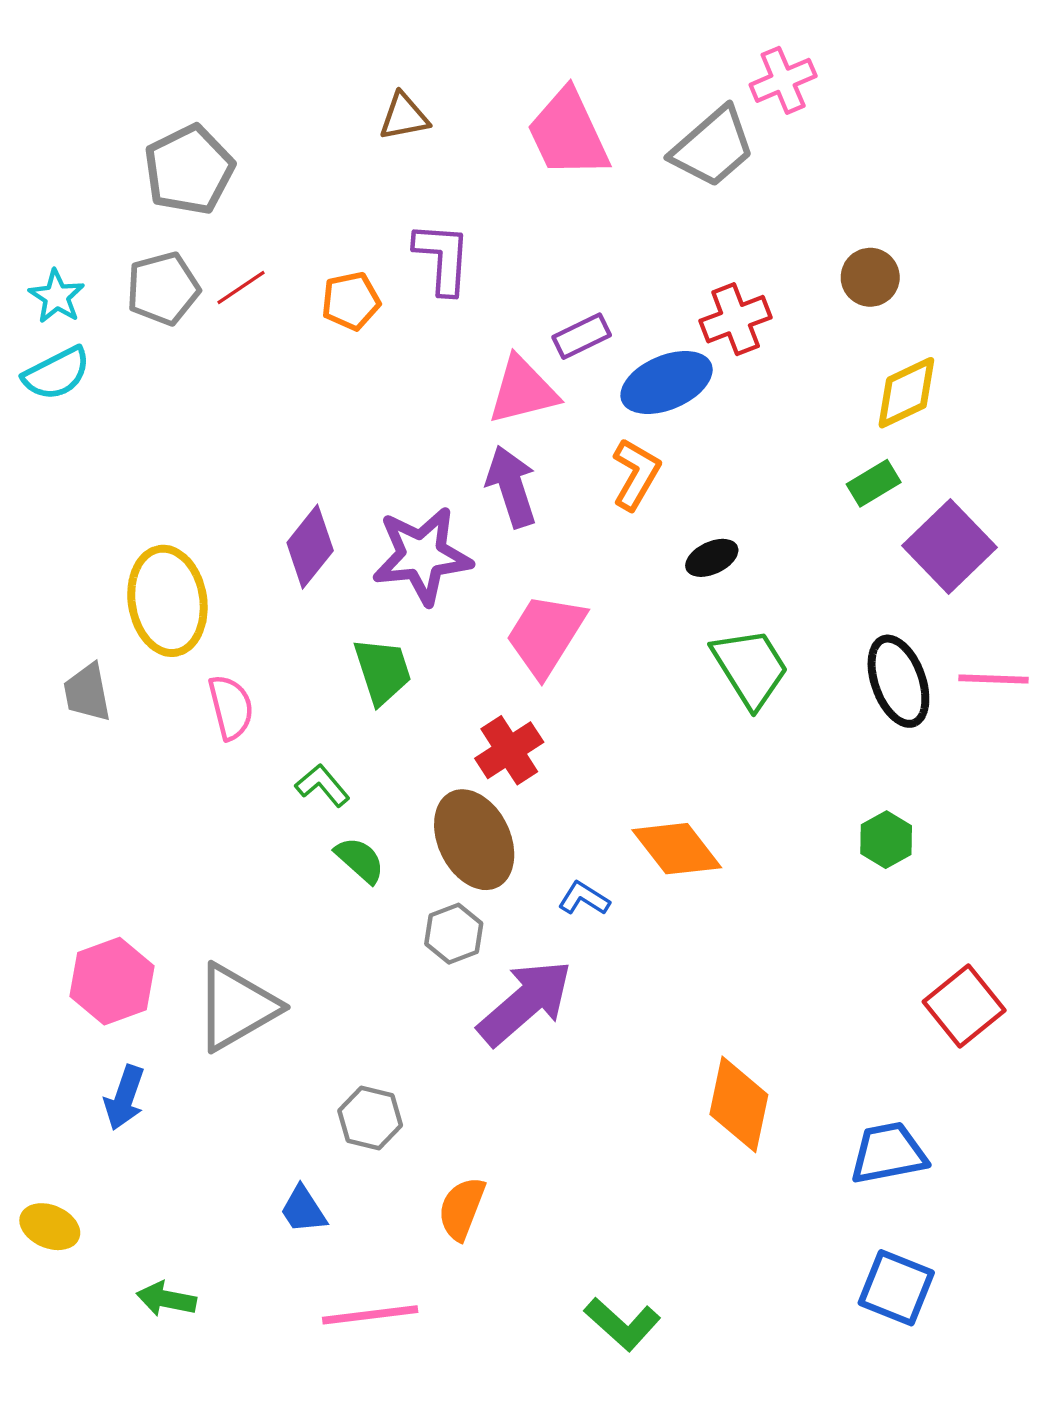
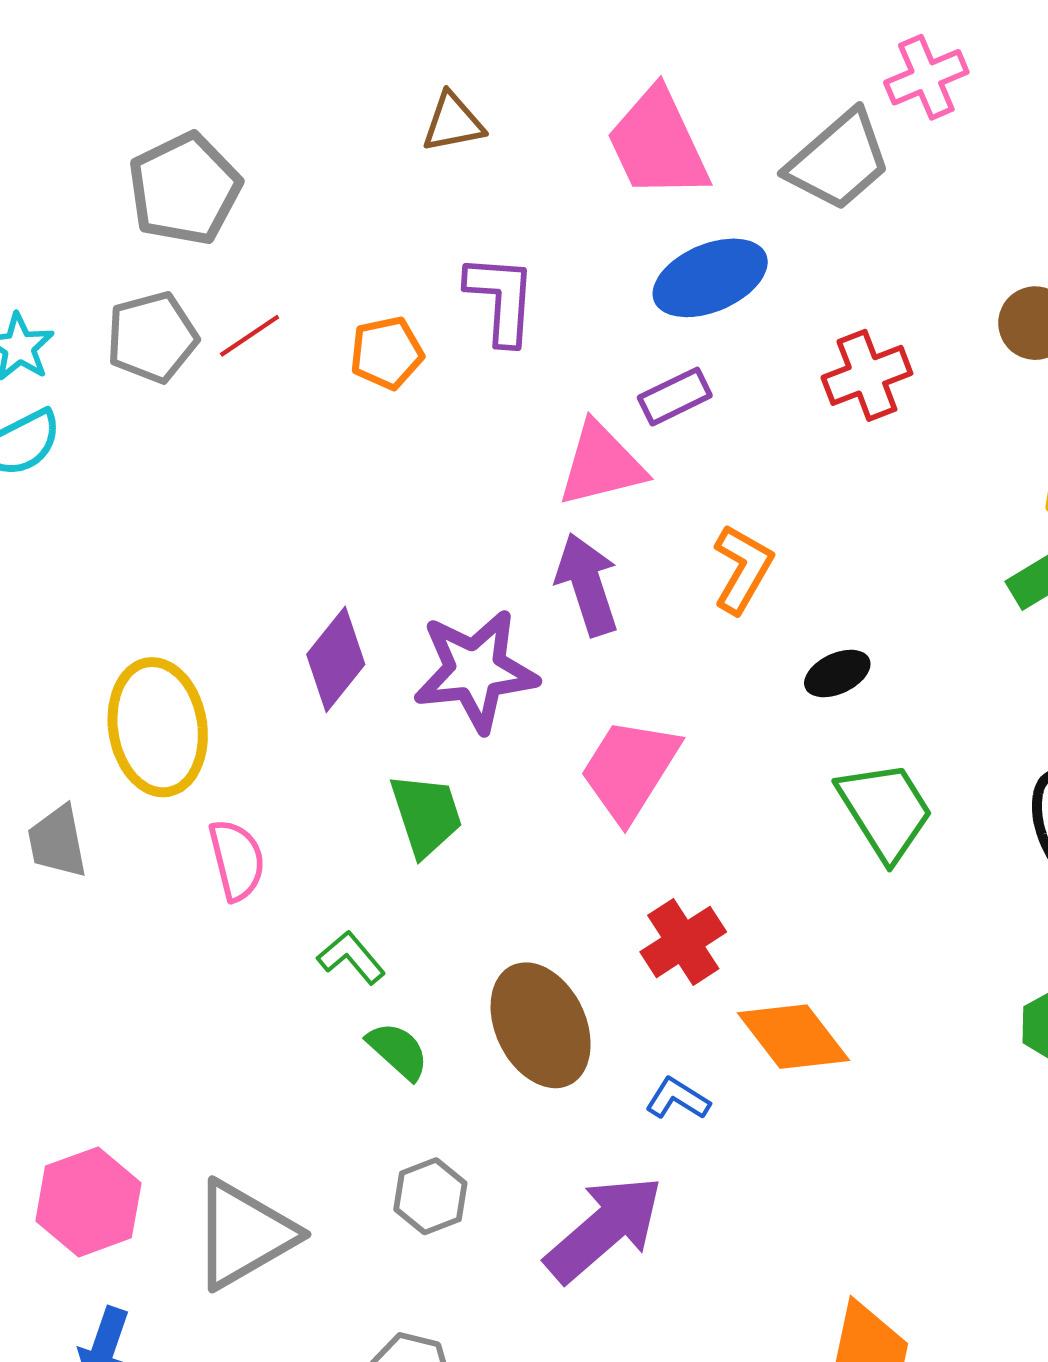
blue ellipse: (667, 382) -> (710, 278), moved
red cross: (509, 750) -> (683, 942), moved
gray hexagon: (454, 934) -> (430, 1196), moved

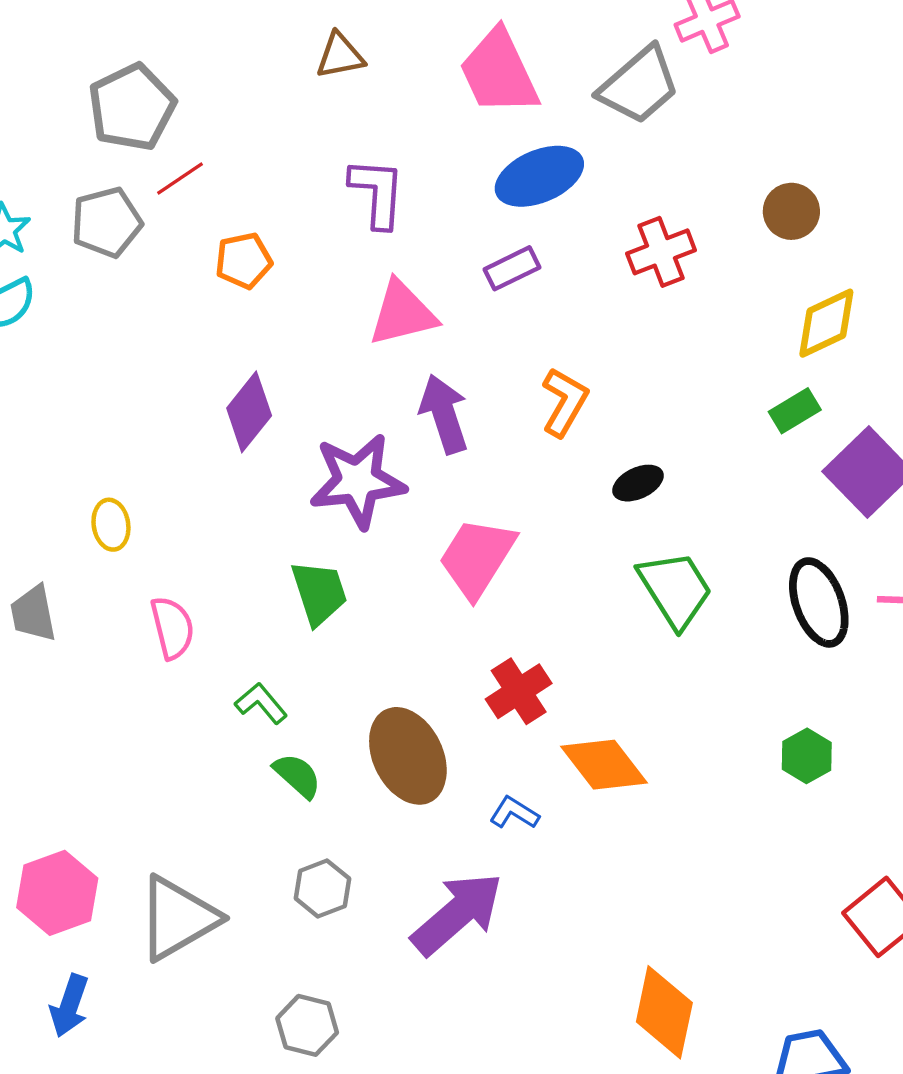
red line: (250, 336) -> (180, 178), moved
orange pentagon: (387, 353) -> (244, 261), moved
pink triangle: (601, 464) -> (402, 313), moved
purple diamond: (336, 659) -> (249, 412), moved
yellow ellipse: (158, 727) -> (111, 525), size x0.5

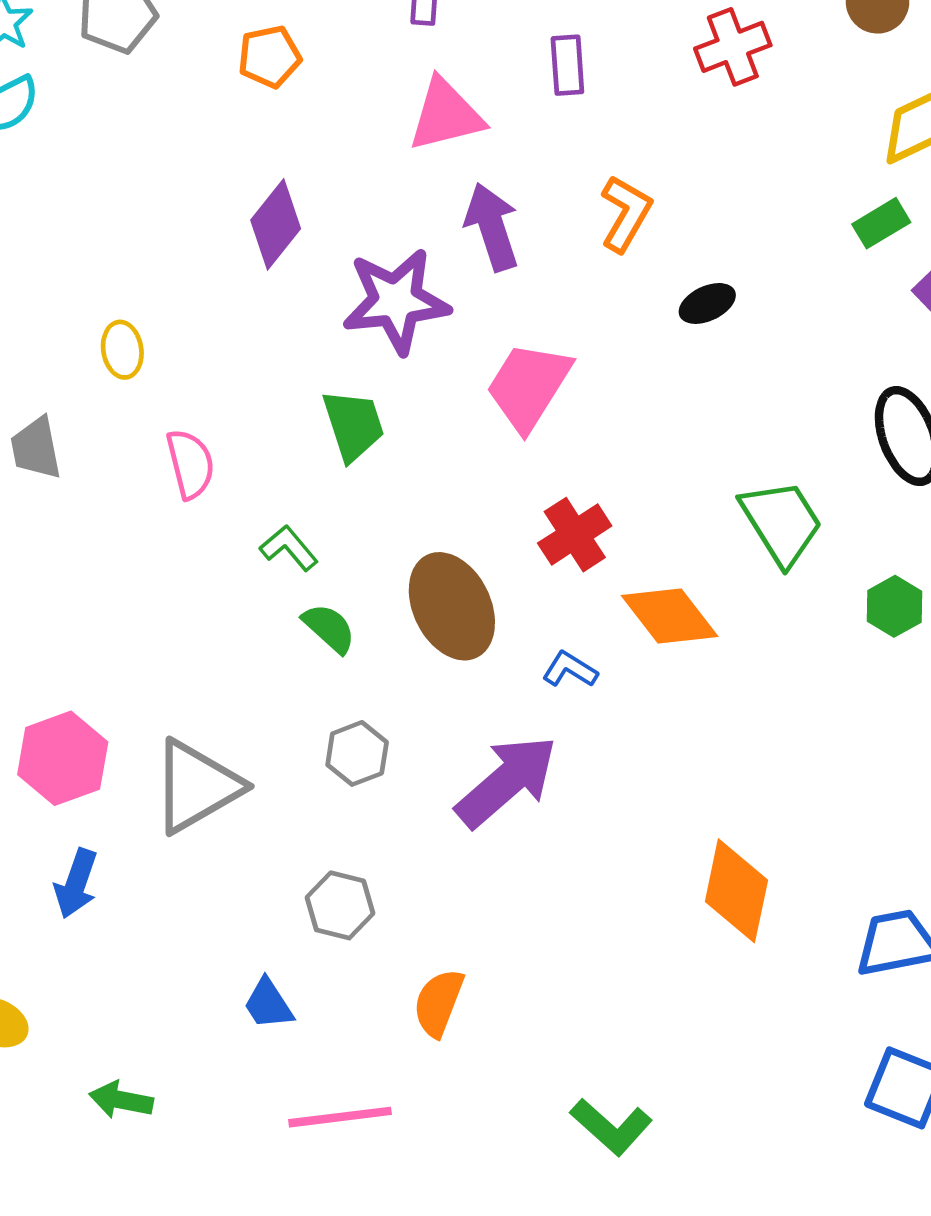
purple rectangle: (512, 268) -> (567, 65), turned -68
green trapezoid: (675, 589) -> (781, 522), moved

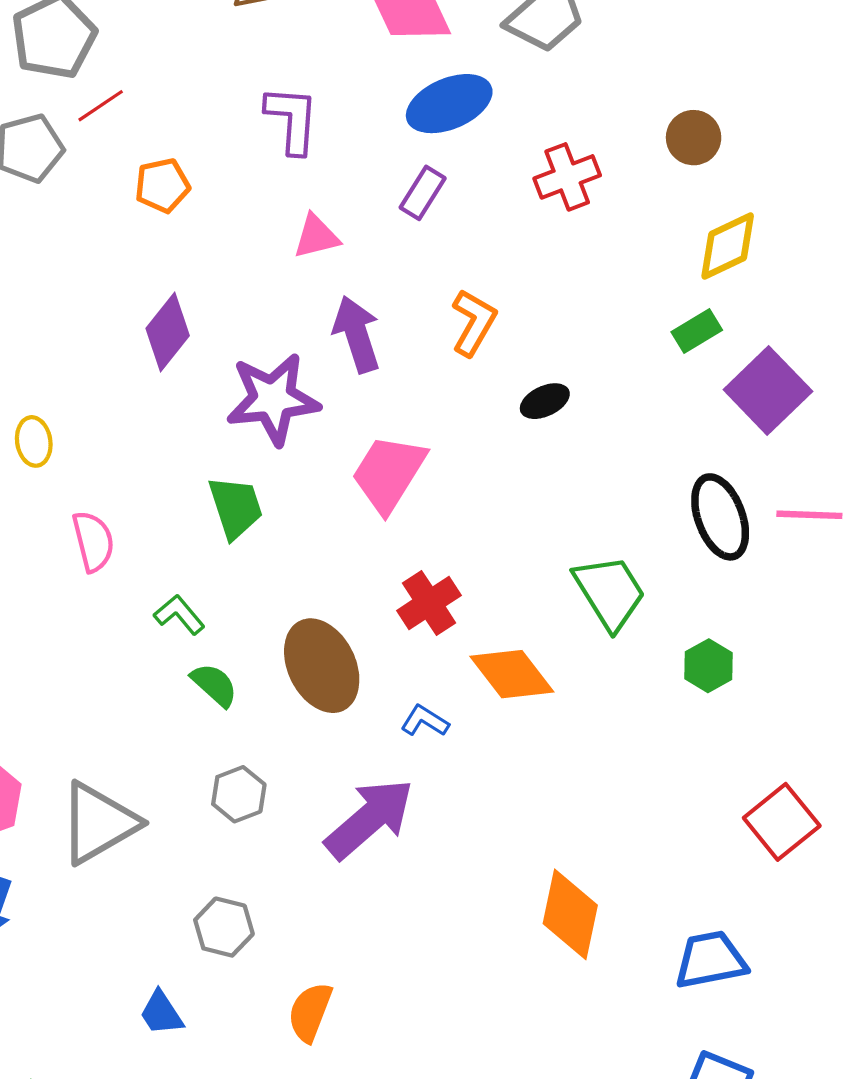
purple rectangle: (567, 65) -> (423, 193), turned 36
pink triangle: (446, 115) -> (316, 236), size x0.7

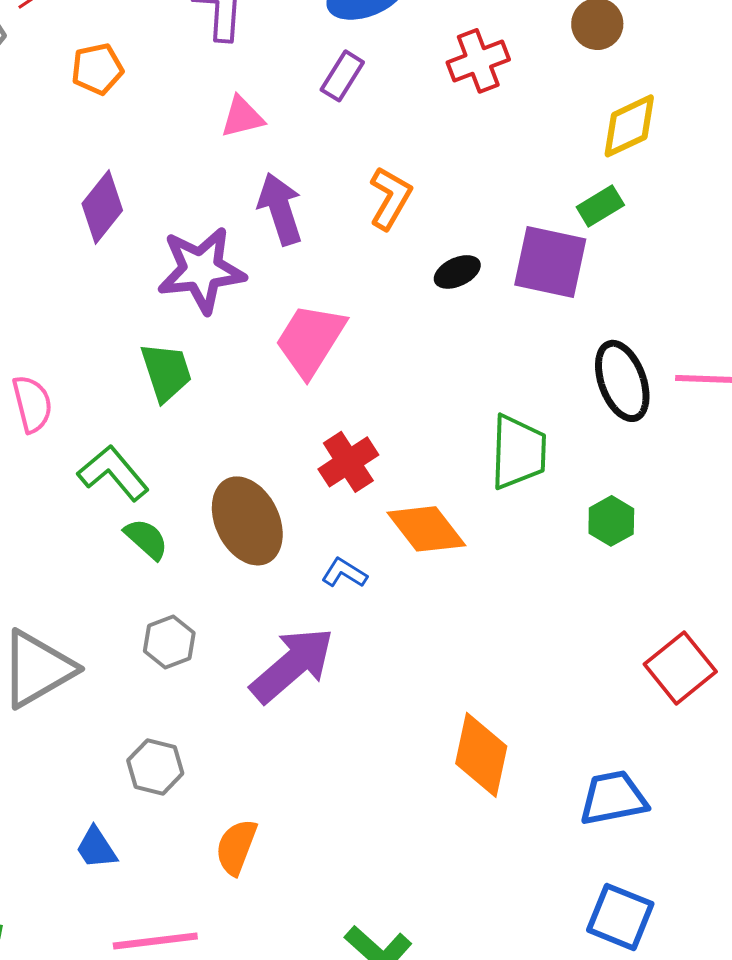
purple square: (768, 390) -> (550, 262), moved, turned -34
green trapezoid: (610, 592) -> (518, 452), turned 34
green L-shape: (179, 615) -> (113, 473), size x1.5

